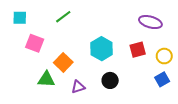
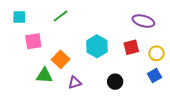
pink square: (35, 43) -> (33, 41), turned -30
black circle: (110, 80) -> (115, 82), moved

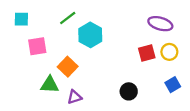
cyan hexagon: (97, 46) -> (90, 35), moved
yellow circle: (157, 53) -> (169, 52), moved
purple triangle: (75, 83) -> (74, 97), moved

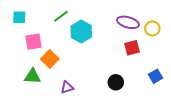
purple ellipse: (160, 24) -> (128, 22), moved
yellow circle: (169, 52) -> (152, 28), moved
orange square: (68, 67) -> (50, 59), moved
green triangle: (50, 85) -> (32, 76), moved

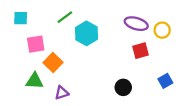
purple triangle: (67, 87) -> (62, 93), moved

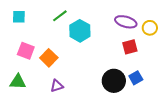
pink square: (36, 44) -> (26, 51), moved, turned 30
green triangle: (35, 81) -> (18, 82), moved
blue square: (165, 81) -> (136, 78), moved
black circle: (123, 87) -> (114, 81), size x1.5

